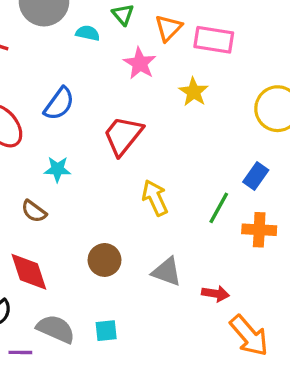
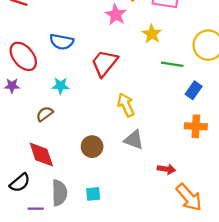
blue semicircle: (59, 104) -> (62, 42), turned 65
green line: (219, 208) -> (172, 64), moved, turned 70
brown semicircle: (34, 211) -> (45, 114), turned 108
gray triangle: (167, 272) -> (134, 140), moved
gray semicircle: (56, 329) -> (59, 193), turned 65

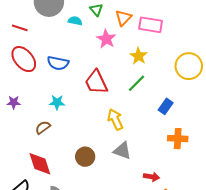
red ellipse: (23, 56) -> (24, 59), moved
red trapezoid: (104, 63) -> (96, 82), turned -64
green line: (172, 64) -> (136, 83), moved, turned -54
blue rectangle: (194, 90) -> (166, 106), moved

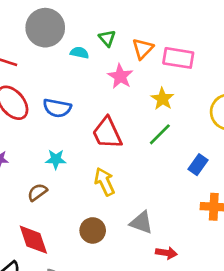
yellow arrow: (115, 119) -> (104, 182), moved
red arrow: (152, 177) -> (166, 253), moved

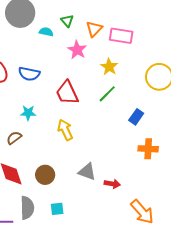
gray triangle: (141, 223) -> (87, 172), moved
brown circle: (93, 230) -> (45, 175), moved

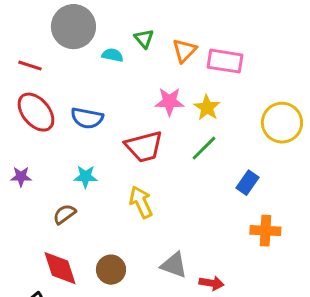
pink star: (77, 50) -> (169, 102), moved, turned -30
red trapezoid: (67, 93) -> (144, 147), turned -80

